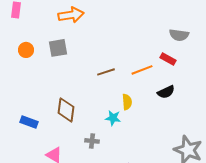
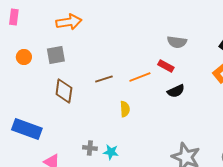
black semicircle: (166, 92) -> (176, 91), moved
brown diamond: (66, 110) -> (64, 91), moved
cyan star: (113, 118) -> (111, 152), moved
blue rectangle: (29, 122) -> (27, 129), size x1.6

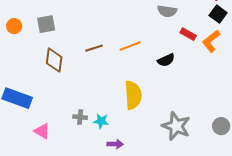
red rectangle: (166, 66) -> (188, 34), moved
yellow semicircle: (125, 109) -> (133, 95), moved, size x1.8

